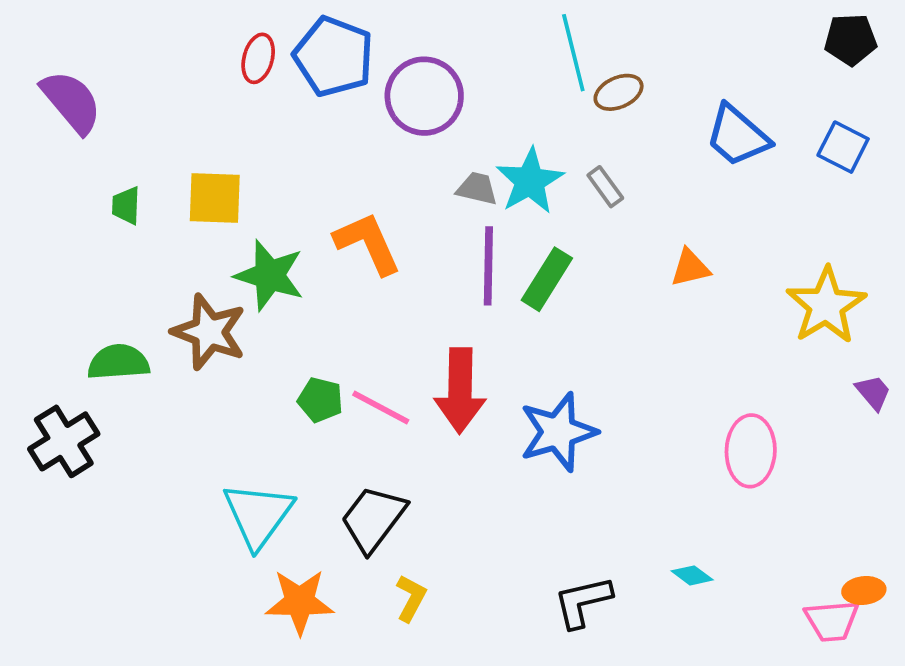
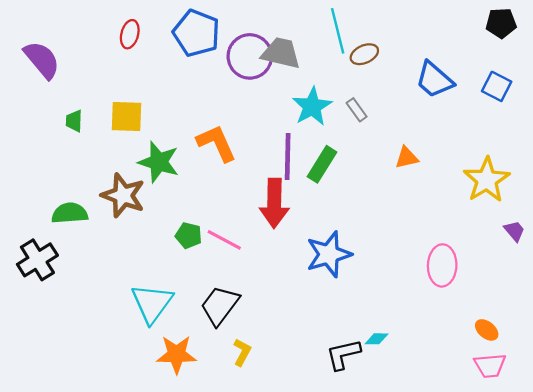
red ellipse: (258, 58) -> (130, 34), moved
gray trapezoid: (477, 189) -> (281, 53), moved, size x1.6
red arrow: (460, 390) -> (274, 203), moved
cyan diamond: (692, 575) -> (377, 339), moved, turned -35
orange ellipse: (864, 591) -> (487, 330), moved, turned 45

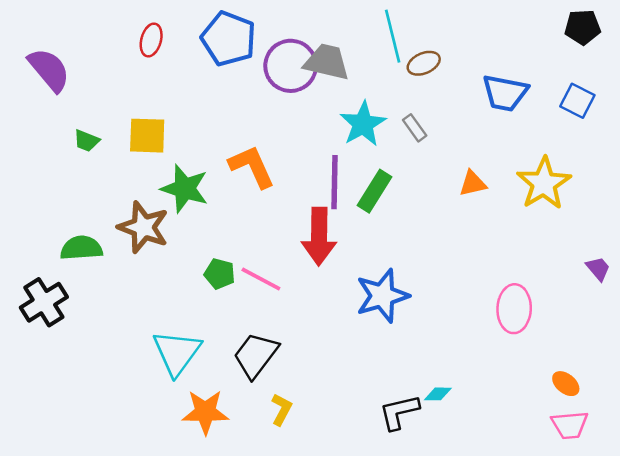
blue trapezoid: (434, 80) -> (505, 93), turned -30
green trapezoid: (74, 121) -> (87, 141), turned -70
yellow star: (487, 180) -> (544, 183), moved

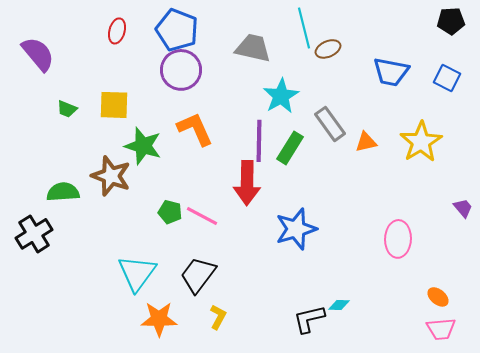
purple circle: (291, 66) -> (181, 70), moved
gray rectangle: (415, 128) -> (330, 124), moved, size x1.6

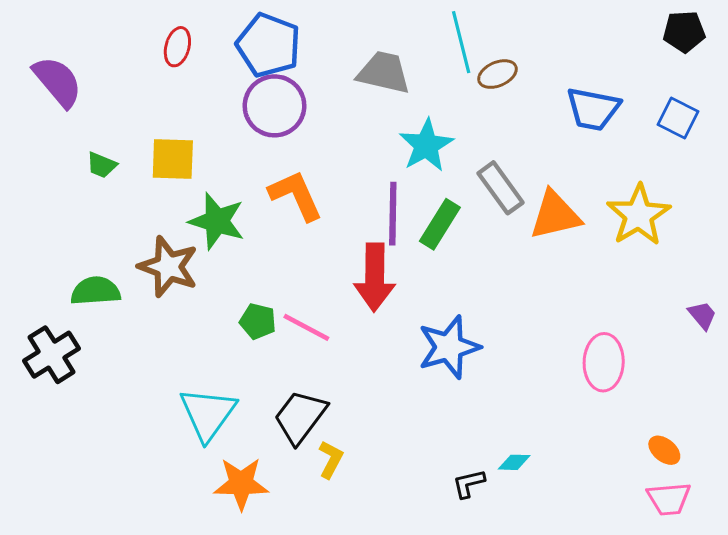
orange triangle: (366, 142) -> (555, 215), size x1.6
yellow L-shape: (218, 317) -> (331, 459), moved
black L-shape: (309, 319) -> (469, 484), size x0.7

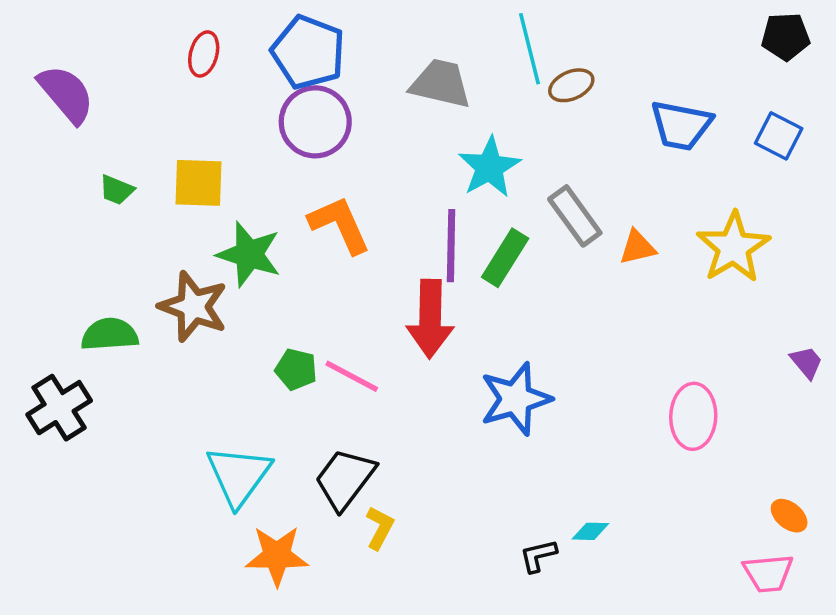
orange triangle: (555, 215) -> (638, 247), size x0.6
orange ellipse: (664, 450) -> (789, 516), moved

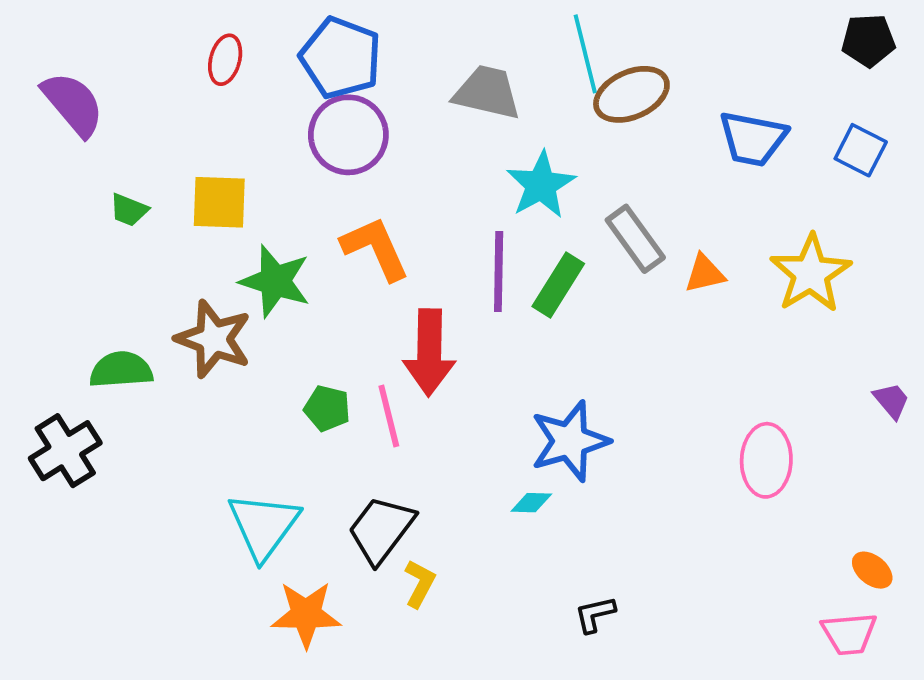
brown ellipse: (571, 85) -> (631, 94), size x1.5
red arrow: (430, 319) -> (429, 352), moved
pink line: (352, 376) -> (389, 416), turned 48
cyan diamond: (590, 531) -> (531, 503), moved

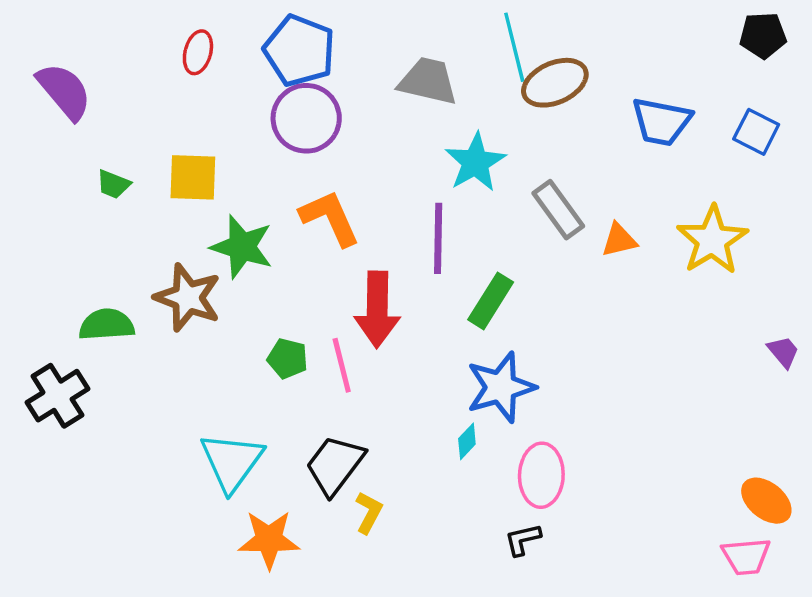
green rectangle: (558, 285) -> (491, 301), moved
pink ellipse: (766, 460) -> (541, 475), moved
cyan diamond: (531, 503) -> (467, 441), turned -48
orange ellipse: (872, 570) -> (766, 501), size x1.4

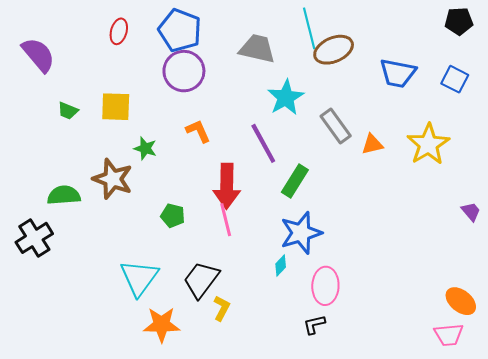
orange L-shape: (330, 218) -> (198, 131), size x0.7
purple line: (438, 238) -> (263, 143), turned -30
green star: (242, 247) -> (145, 148), size x0.6
pink line: (342, 365) -> (226, 220), moved

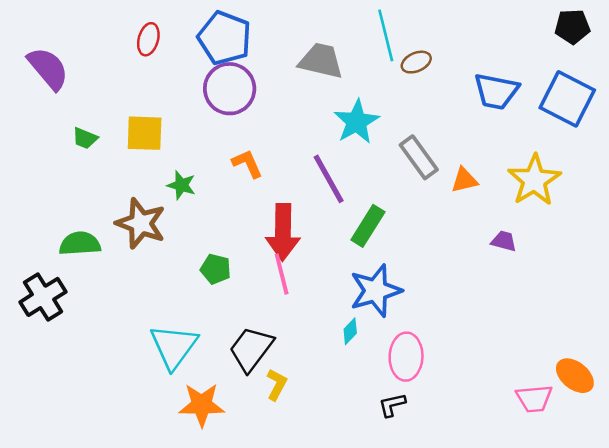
brown ellipse: (334, 50) -> (416, 62), size x0.6
blue square: (455, 79) -> (567, 99), size x1.6
purple trapezoid: (471, 212) -> (504, 241), moved, turned -35
pink trapezoid: (449, 335) -> (534, 399), moved

